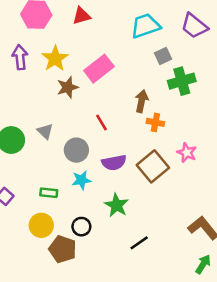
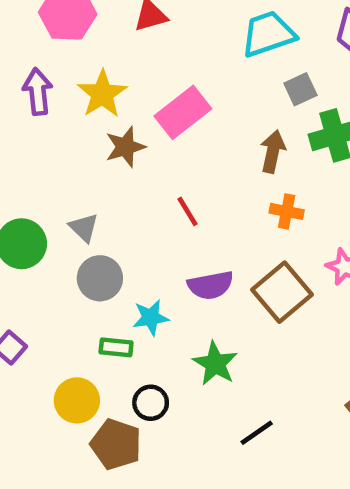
brown arrow: (142, 101) -> (273, 152), moved
gray circle: (76, 150) -> (100, 278), moved
green rectangle: (49, 193) -> (116, 347), moved

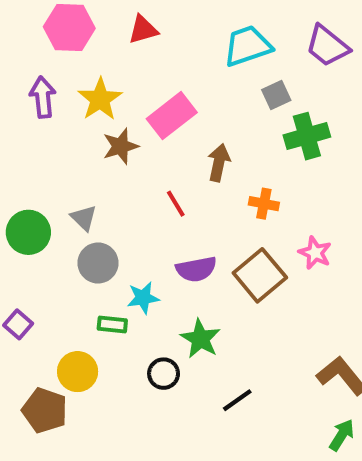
brown arrow: (273, 152) -> (219, 163), moved
black circle: (151, 403) -> (164, 374), moved
brown pentagon: (116, 444) -> (45, 410), moved

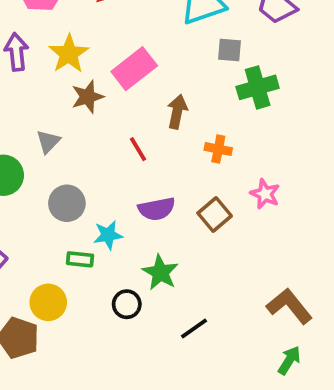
gray square: (276, 95) -> (230, 50), turned 30
gray triangle: (84, 218) -> (48, 142), moved, turned 30
brown square: (260, 275) -> (215, 214), size x0.7

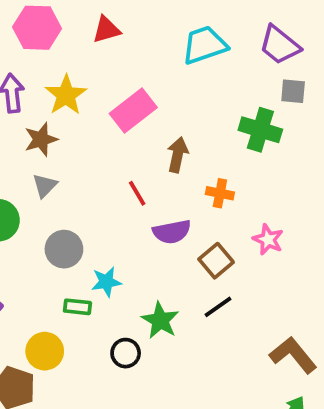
gray square: (230, 50) -> (293, 91), moved
green cross: (258, 87) -> (260, 130), turned 33
brown star: (87, 97) -> (41, 139), moved
purple semicircle: (157, 209) -> (172, 232), moved
black line: (194, 329) -> (218, 307), moved

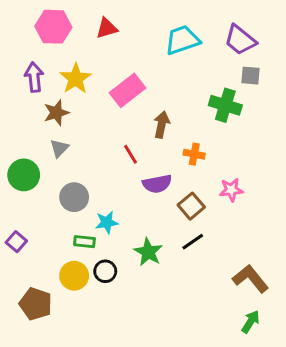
pink star: (268, 239) -> (231, 190), turned -30
yellow circle: (45, 351) -> (74, 276), moved
black circle: (126, 353) -> (105, 271), moved

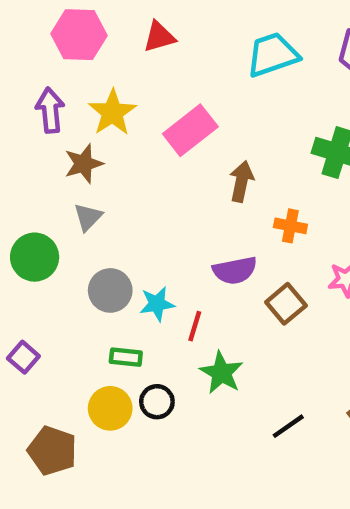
red line: (130, 154) -> (195, 326), moved, turned 48
cyan star: (107, 222) -> (157, 304), moved
black line: (193, 242) -> (288, 426), moved

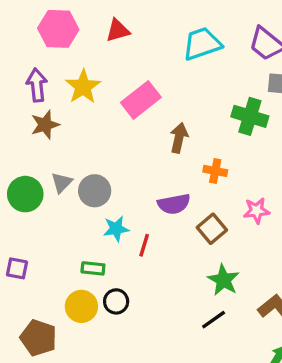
brown star: (84, 164) -> (45, 125), moved
gray triangle: (88, 217) -> (62, 183), moved
gray circle: (110, 290) -> (95, 191), moved
purple square: (23, 357) -> (17, 268), turned -30
green star: (221, 373) -> (223, 280), moved

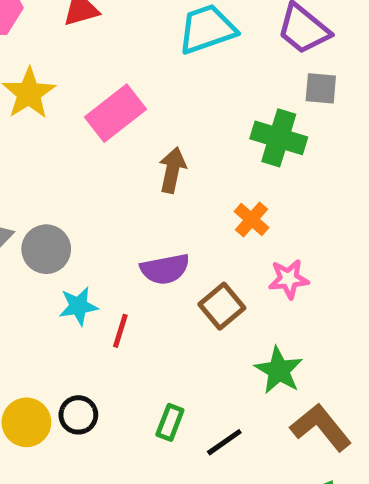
orange cross: (215, 171) -> (252, 219), moved, turned 30
green rectangle: (93, 268) -> (170, 422), moved, turned -75
green star: (223, 280) -> (279, 370), moved

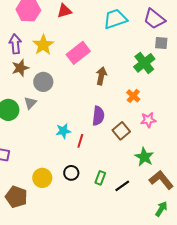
green cross: (279, 138) -> (144, 63), turned 35
gray circle: (46, 249) -> (43, 82), moved
purple semicircle: (165, 269) -> (98, 116), turned -72
black circle: (78, 415) -> (71, 173), moved

